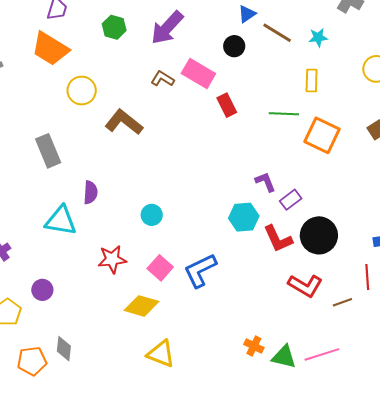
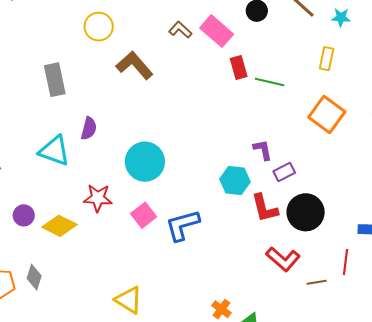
green line: (284, 114) -> (270, 82), moved
cyan circle: (152, 215) -> (145, 162), size x1.8
yellow diamond: (142, 306) -> (59, 226), moved

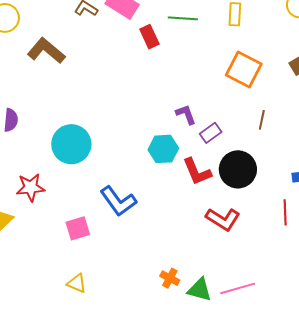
green line: (270, 82) -> (183, 18), moved
pink square: (144, 215) -> (78, 228), moved, turned 30
blue L-shape: (182, 225) -> (118, 201), turned -102
brown line: (317, 282) -> (262, 120), moved, turned -60
yellow triangle: (129, 300) -> (77, 283), size x0.7

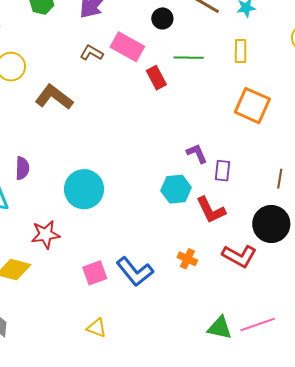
brown line: (262, 120) -> (280, 179), moved
purple rectangle: (211, 133) -> (222, 171), turned -45
black circle: (238, 169) -> (271, 224), moved
blue L-shape: (118, 201) -> (135, 272), moved
orange cross: (170, 278) -> (187, 259), moved

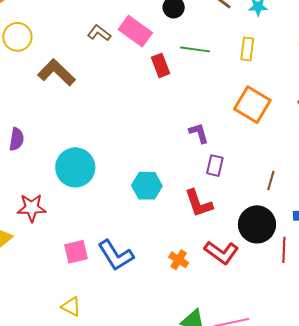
purple L-shape: (197, 153) -> (199, 133), moved
cyan hexagon: (176, 189) -> (147, 186), moved
orange cross: (187, 259) -> (179, 260), moved

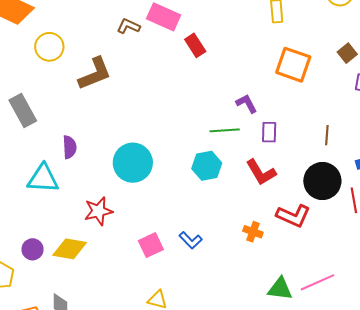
green line: (195, 49) -> (225, 130), moved
brown L-shape: (56, 72) -> (95, 74), turned 126
blue L-shape: (116, 255) -> (191, 240), size x0.6

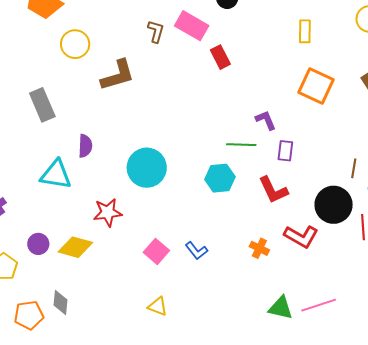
brown L-shape: (128, 26) -> (156, 31), turned 75
brown line: (327, 135) -> (354, 168), moved
pink square: (151, 245) -> (156, 251), turned -30

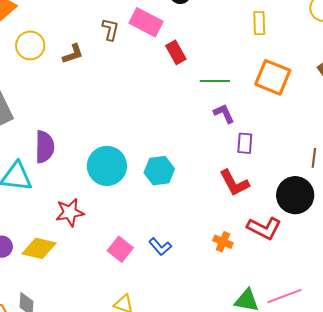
brown L-shape: (118, 75) -> (73, 54), moved, size x0.6
green line: (241, 145) -> (215, 81), moved
purple semicircle: (85, 146) -> (45, 147), size x1.4
cyan hexagon: (220, 178) -> (159, 171), moved

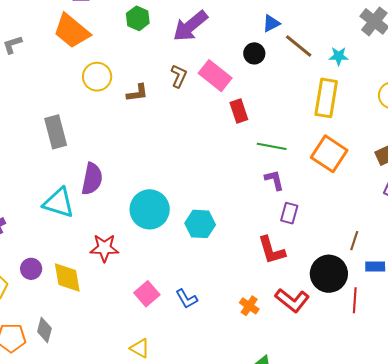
yellow rectangle: (259, 23) -> (326, 98), size x1.6
yellow diamond: (39, 248) -> (67, 277), turned 56

